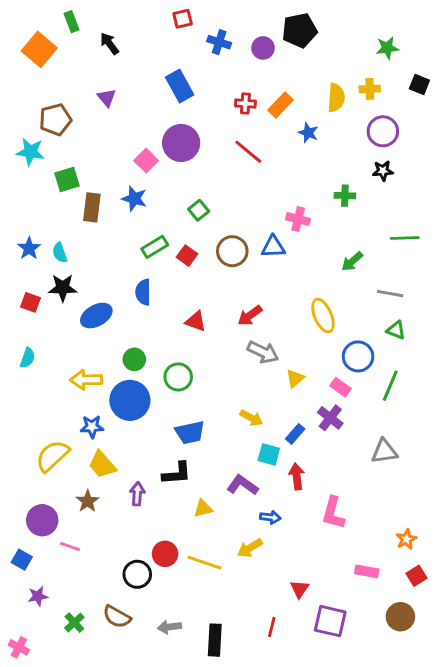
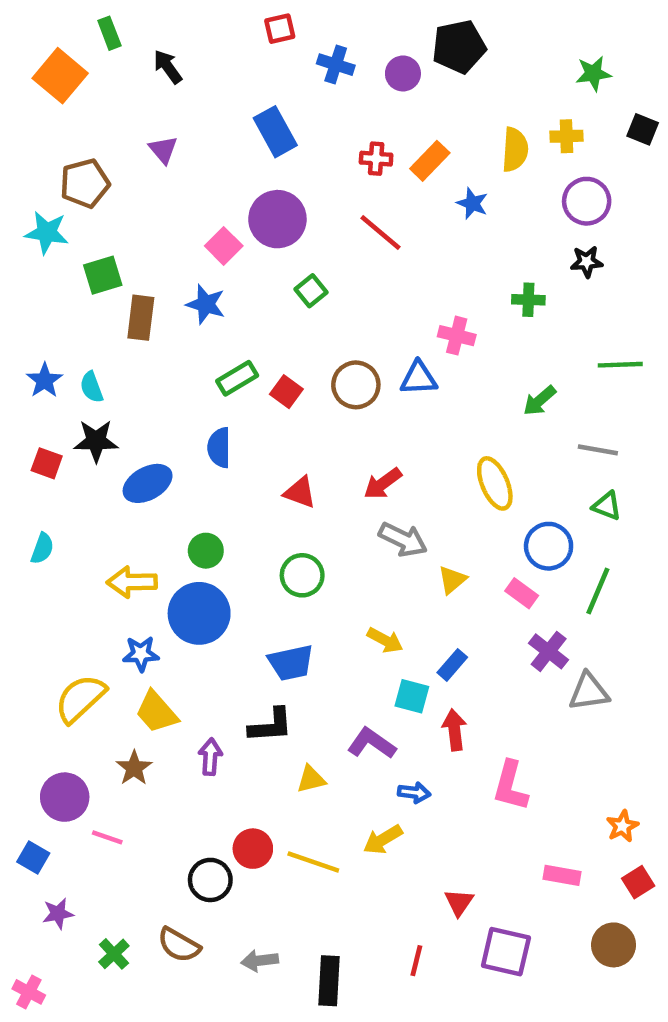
green square: (199, 210) -> (311, 291), moved
green circle: (178, 377) -> (302, 575), moved
purple cross: (330, 418) -> (549, 651), moved

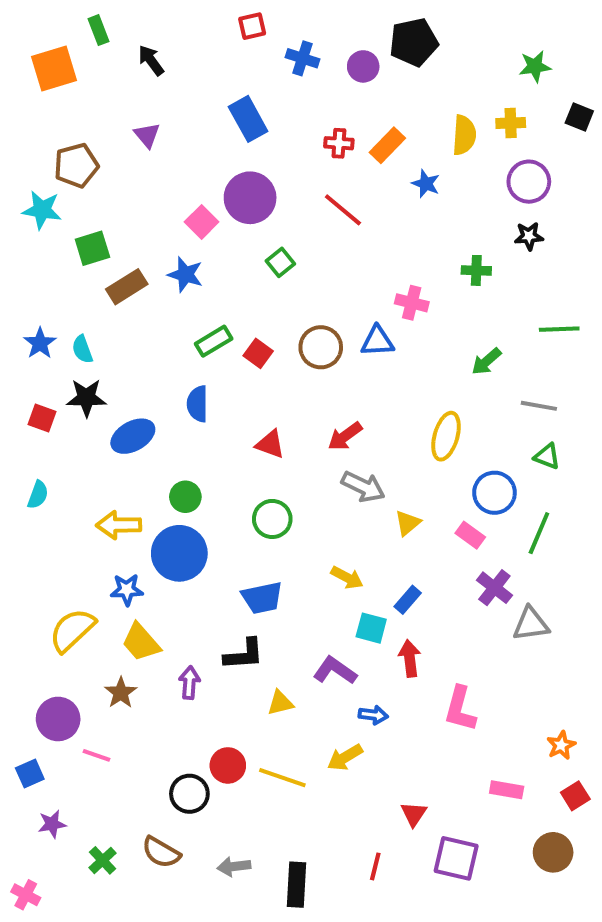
orange square: (60, 76) -> (54, 68), turned 33
brown rectangle: (141, 318) -> (127, 287), turned 51
yellow ellipse: (495, 483) -> (446, 436), turned 39
blue square: (33, 858) -> (30, 774), turned 36

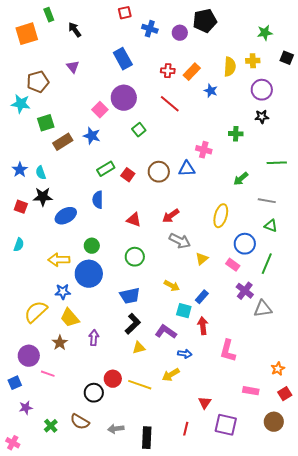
black L-shape: (244, 654) -> (133, 324), moved, turned -40

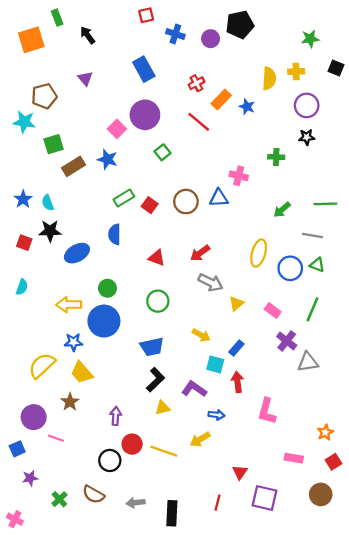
red cross: (168, 71) -> (196, 83), turned -32
orange rectangle: (192, 72) -> (221, 100), moved
green line: (277, 163) -> (325, 204), moved
blue circle: (245, 244) -> (290, 268), moved
purple arrow: (94, 338) -> (116, 416), moved

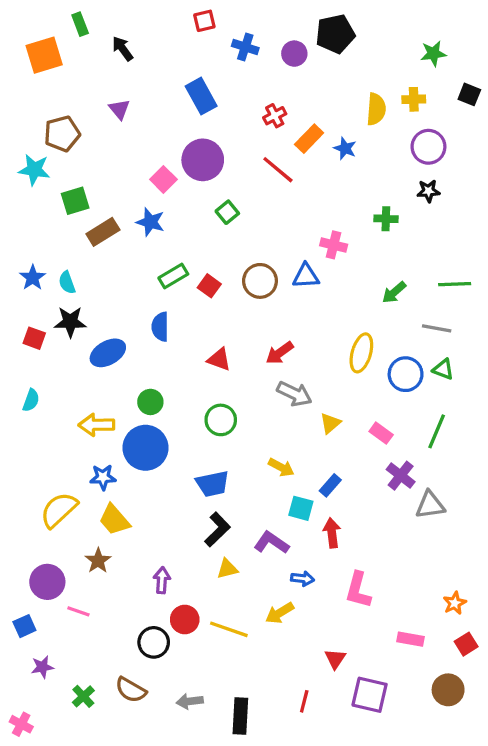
pink L-shape: (267, 411) -> (358, 590), moved

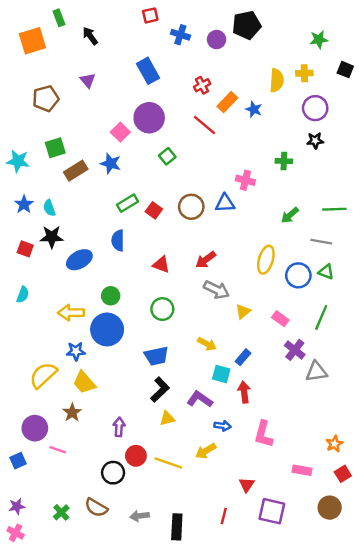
cyan star: (34, 170) -> (18, 161), moved
purple star: (42, 667) -> (17, 506), moved

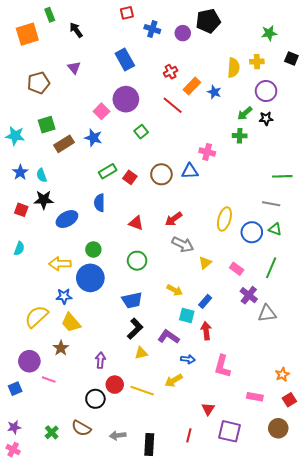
green arrow: (290, 215) -> (245, 113), moved

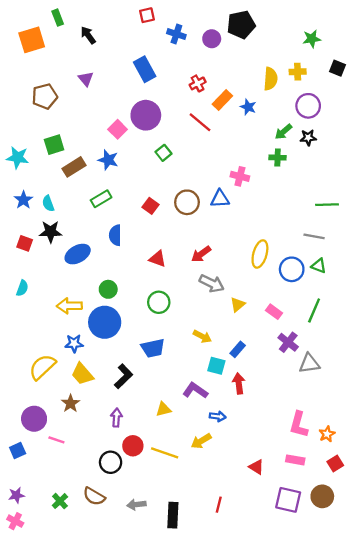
green rectangle: (108, 171) -> (101, 199), moved
black L-shape: (135, 329) -> (123, 376), moved
pink L-shape: (222, 366) -> (299, 425), moved
red triangle: (208, 409) -> (256, 467), moved, turned -32
purple square: (229, 431) -> (288, 500), moved

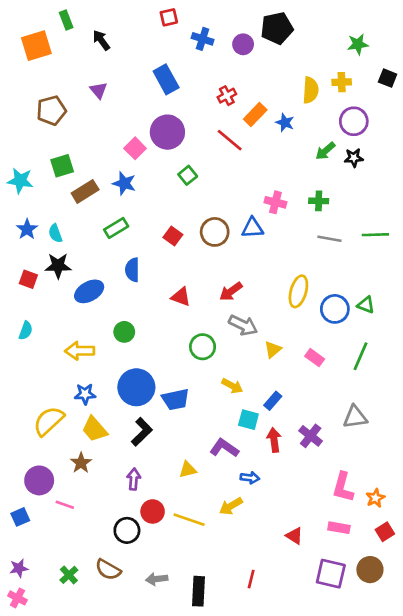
green cross: (278, 158) -> (319, 201), moved
gray line: (314, 236) -> (329, 239), moved
green circle: (159, 302) -> (203, 347), moved
blue circle: (105, 322) -> (136, 387), moved
purple cross: (288, 342) -> (311, 436), moved

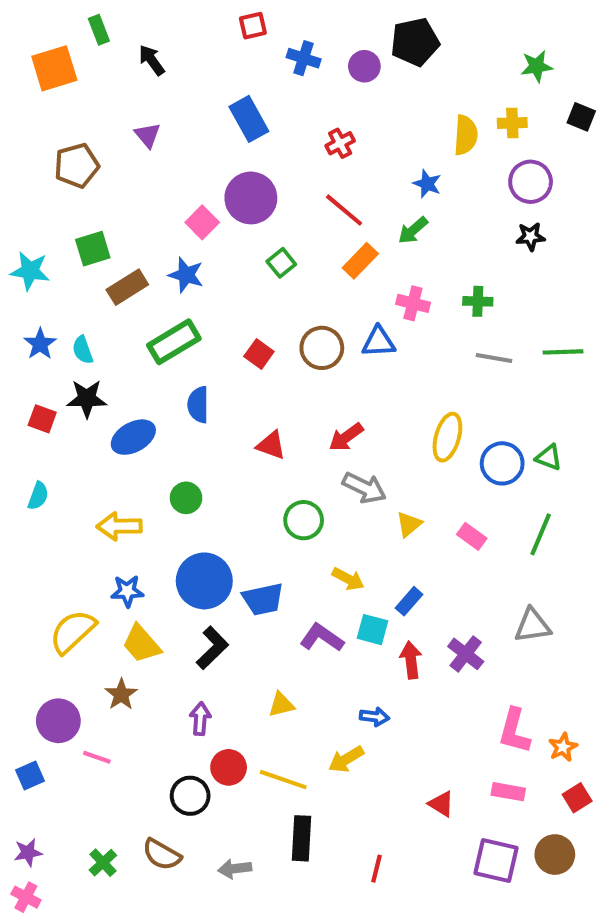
orange rectangle: (255, 115) -> (360, 261), moved
green arrow: (325, 151) -> (413, 230), moved
green rectangle: (116, 228) -> (174, 342), size x1.4
purple L-shape: (224, 448) -> (322, 638), moved
black rectangle: (198, 591) -> (302, 838), moved

